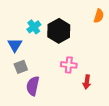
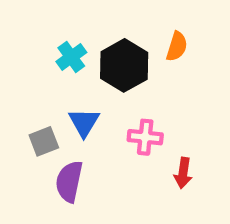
orange semicircle: (99, 16) -> (177, 46), moved
blue triangle: (15, 45) -> (84, 122), moved

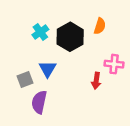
pink cross: (145, 137) -> (114, 64), moved
red arrow: (183, 173) -> (96, 81), moved

